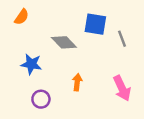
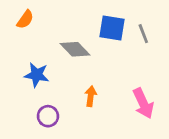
gray line: (122, 39) -> (143, 34), moved

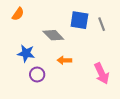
orange arrow: (91, 96) -> (64, 60), moved, turned -96
purple circle: (48, 116) -> (37, 74), moved

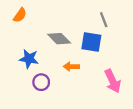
blue square: (79, 20) -> (91, 42), moved
gray line: (102, 24) -> (104, 20), moved

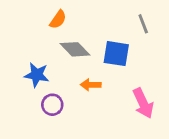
orange semicircle: (20, 15) -> (58, 20), moved
gray line: (104, 20) -> (143, 24), moved

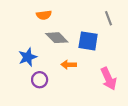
orange semicircle: (58, 20) -> (44, 15), turned 48
blue star: (37, 75) -> (28, 57), turned -30

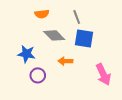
gray line: (109, 18) -> (77, 17), moved
blue star: (28, 57) -> (26, 54), turned 30

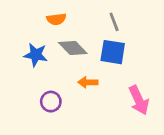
gray line: (77, 17) -> (114, 22), moved
blue star: (26, 54) -> (36, 55), moved

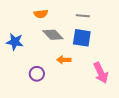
gray line: (114, 22) -> (83, 16), turned -64
blue star: (36, 55) -> (15, 42), moved

